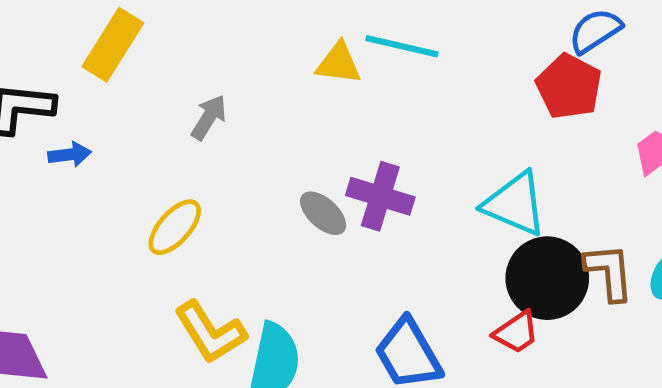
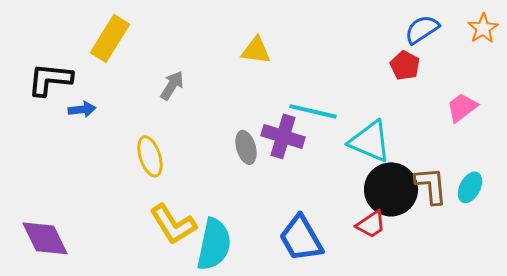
cyan line: (402, 46) -> (313, 111), moved
red pentagon: (569, 86) -> (405, 65), size x0.7
gray ellipse: (323, 213) -> (246, 147), turned 32
yellow ellipse: (175, 227) -> (150, 156), turned -60

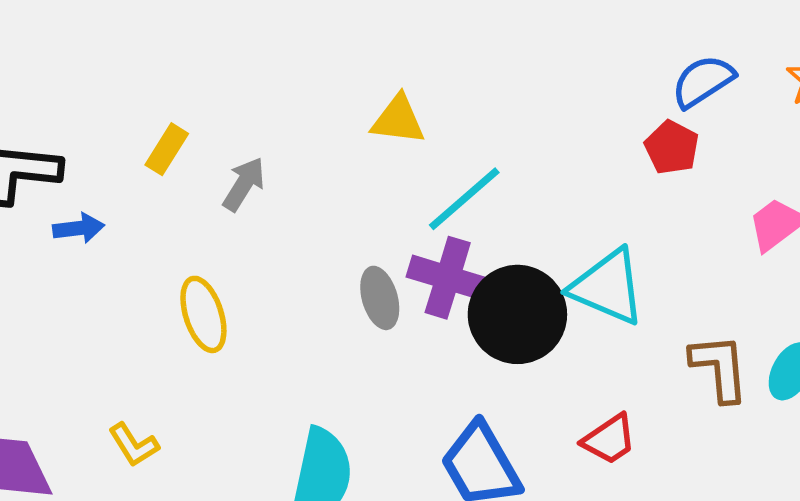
yellow rectangle: (110, 38) -> (167, 149), moved, size x0.6
cyan line: (313, 111) -> (464, 199), moved, turned -54
black circle: (391, 189) -> (517, 314), moved
yellow L-shape: (173, 224) -> (134, 445), moved, size x0.6

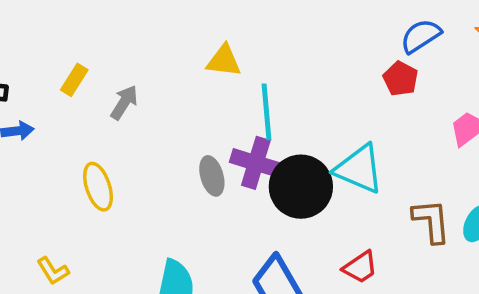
cyan line: (464, 199) -> (266, 112), turned -54

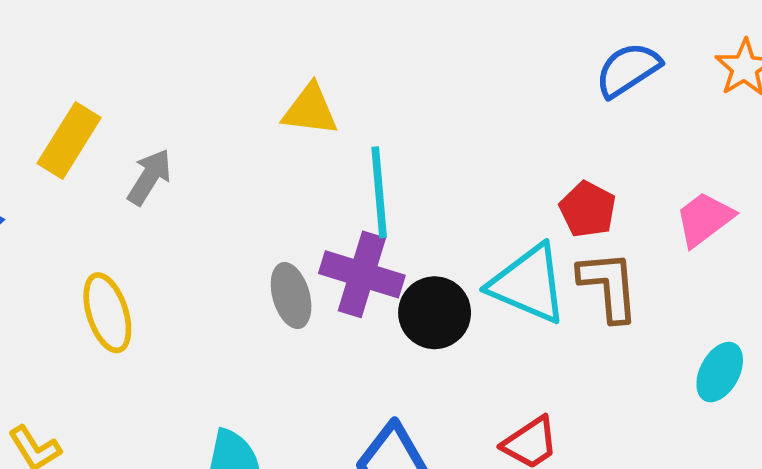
red pentagon: (401, 79) -> (588, 209), moved
yellow rectangle: (74, 80) -> (69, 141), size x1.4
black circle: (301, 187) -> (435, 313), size x0.7
brown L-shape: (431, 221) -> (609, 286), moved

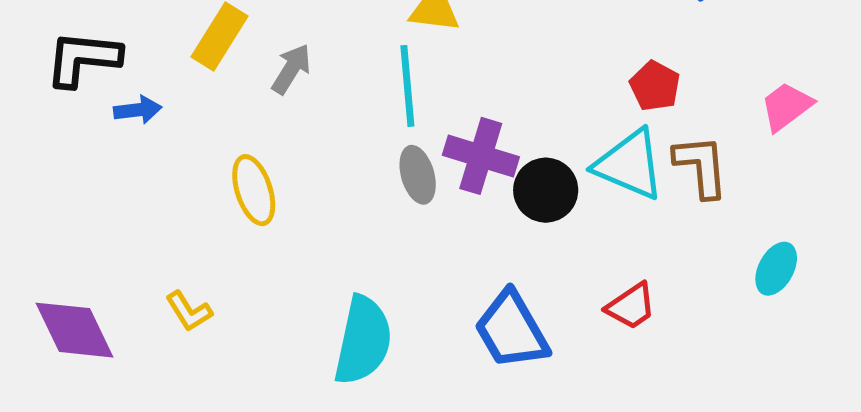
cyan line: (379, 192) -> (407, 86), moved
red pentagon: (588, 209) -> (655, 86), moved
cyan ellipse: (720, 372) -> (776, 269), moved

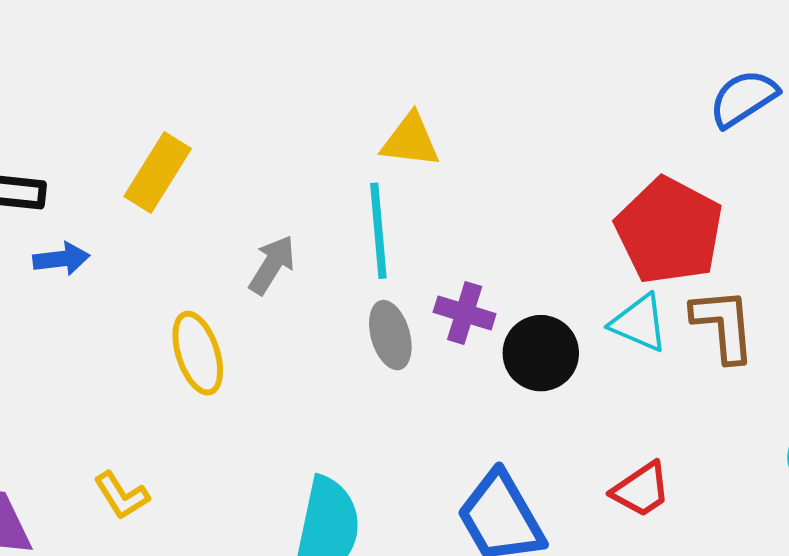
gray arrow: (291, 69) -> (272, 265), moved
red pentagon: (655, 86) -> (669, 231), size x1.8
purple cross: (481, 156) -> (465, 313), size x0.7
cyan triangle: (629, 165) -> (639, 323), size x0.7

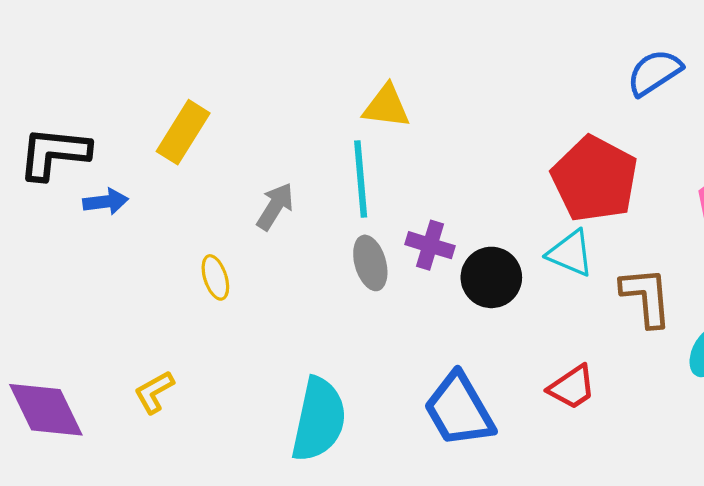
brown L-shape: (723, 325) -> (646, 297), moved
yellow ellipse: (198, 353) -> (215, 277), size x0.7
yellow L-shape: (122, 496) -> (154, 392), turned 93

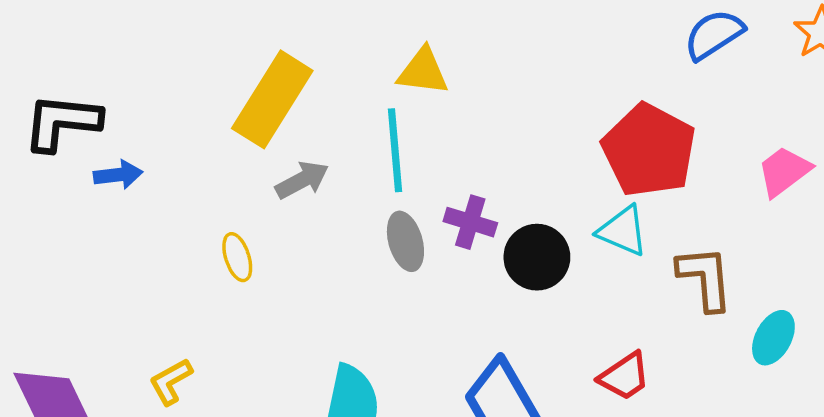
yellow rectangle: (183, 132) -> (272, 99), moved, size x1.4
gray arrow: (275, 206) -> (302, 180), turned 30

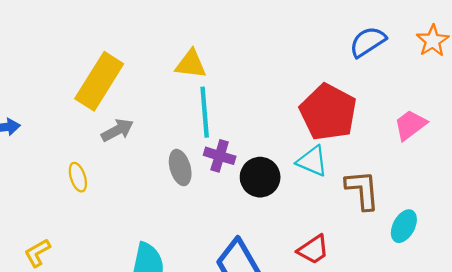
cyan line: (395, 150) -> (205, 112), moved

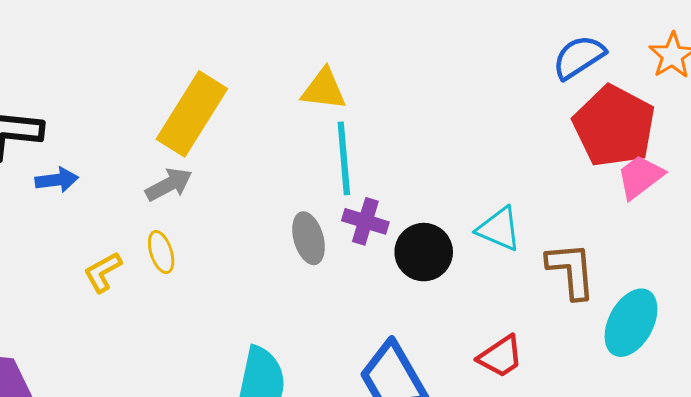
red pentagon: (328, 112) -> (614, 126), moved
gray arrow: (117, 130) -> (169, 184), moved
cyan ellipse: (404, 226) -> (631, 323), size x1.4
yellow L-shape: (37, 253) -> (103, 272), moved

